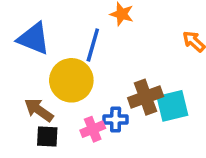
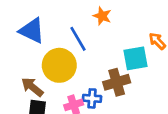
blue line: (93, 45) -> (78, 39), turned -50
cyan square: (172, 106) -> (135, 58), moved

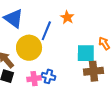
blue line: (78, 39) -> (46, 31), turned 42
brown cross: (117, 82) -> (94, 71), moved

